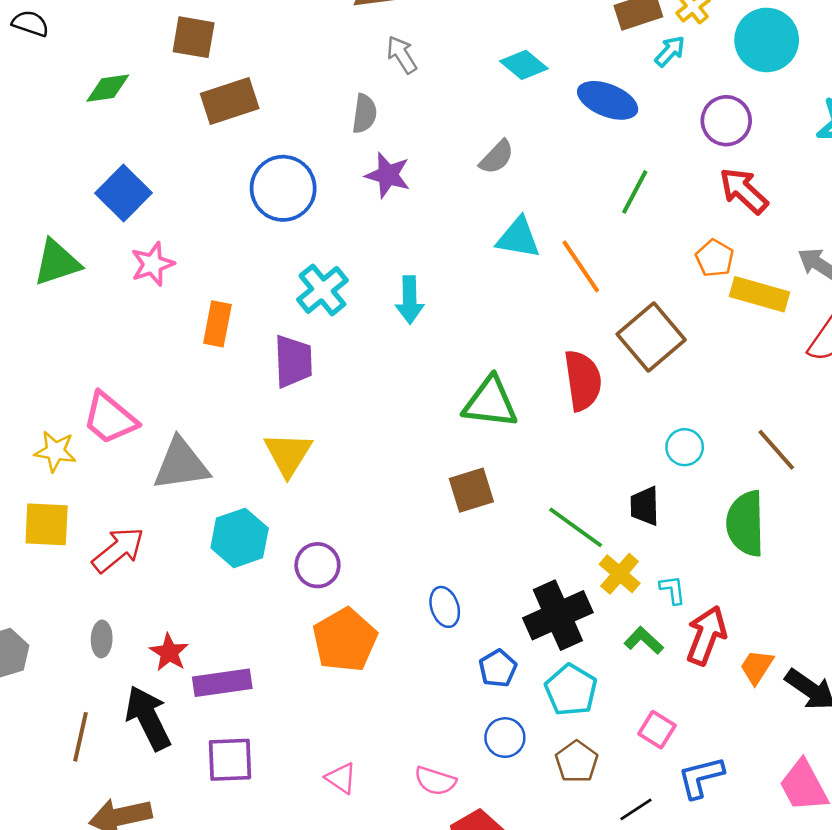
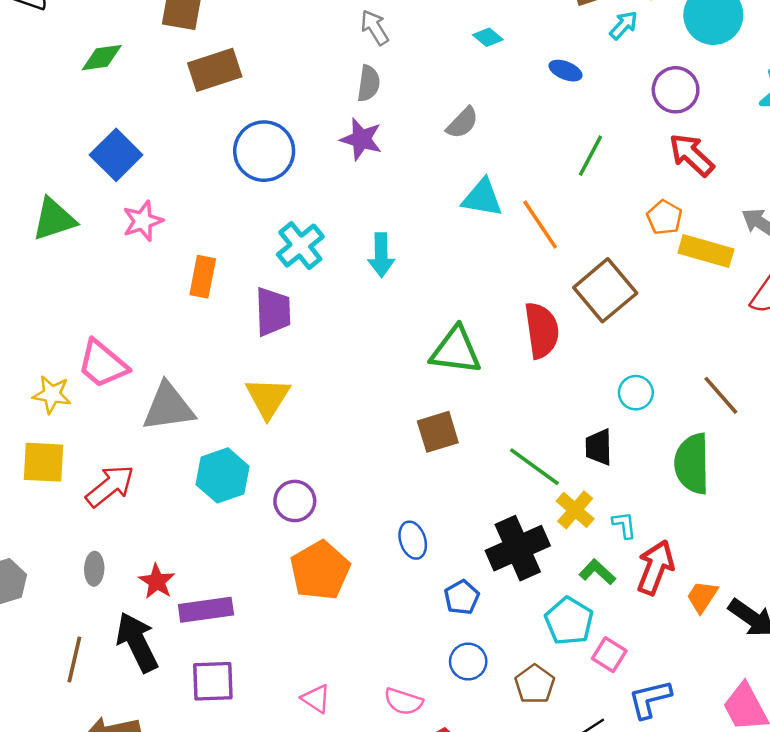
cyan diamond: (524, 65) -> (488, 37), size x0.7
blue ellipse: (608, 100) -> (566, 71), size x0.6
gray semicircle: (364, 114) -> (369, 83), moved
cyan pentagon: (571, 690) -> (569, 621), moved

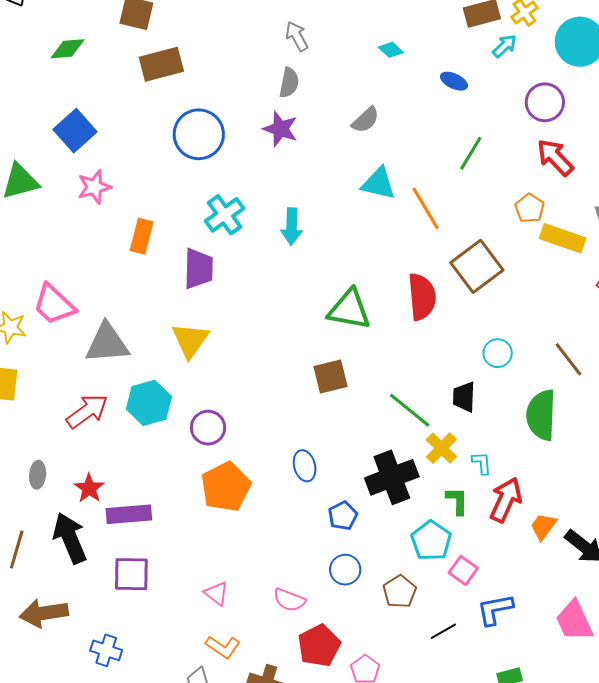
red arrow: (110, 486) -> (87, 411), moved
green L-shape: (597, 572) -> (457, 501), turned 44

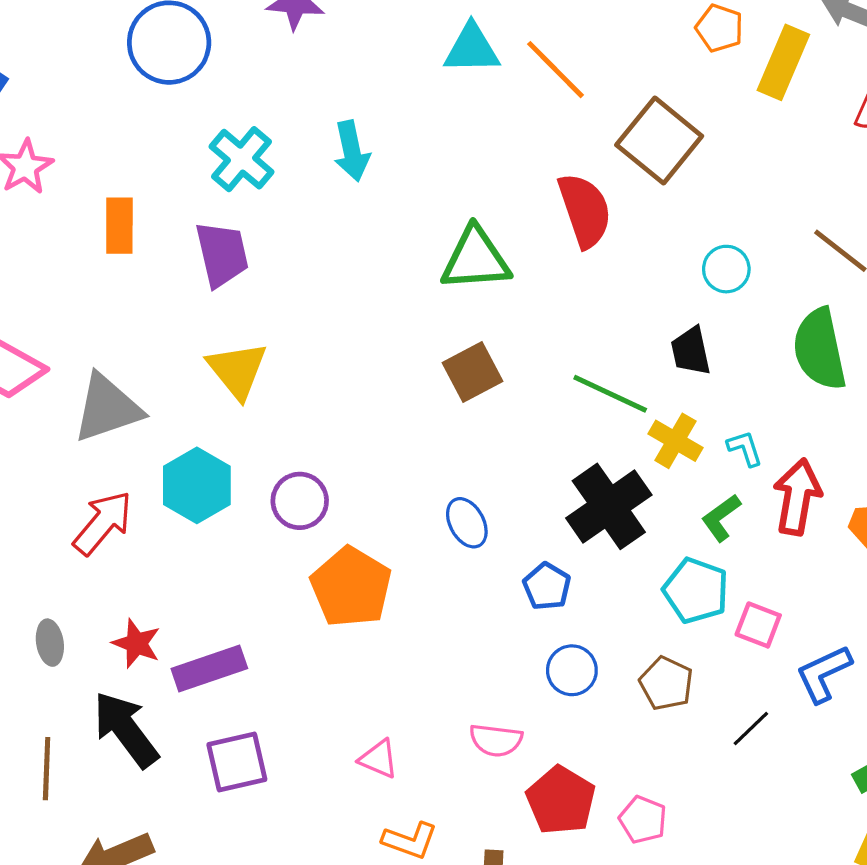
yellow rectangle: (563, 238) -> (783, 62), turned -72
green L-shape: (457, 501) -> (721, 518), turned -112

